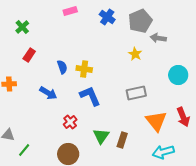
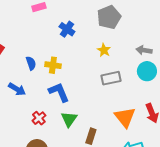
blue cross: (107, 17) -> (67, 29), moved
gray arrow: (158, 38) -> (144, 50), moved
gray rectangle: (136, 93) -> (111, 78), moved
green triangle: (101, 136) -> (69, 119), moved

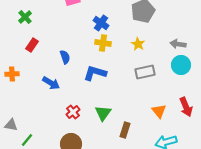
yellow cross: (53, 65) -> (103, 43), moved
blue L-shape: (59, 92) -> (95, 73), moved, turned -50
orange triangle: (125, 117) -> (159, 111), size x0.7

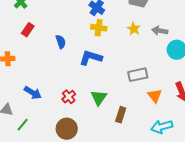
gray arrow: (178, 44) -> (160, 31), moved
gray rectangle: (145, 72) -> (138, 75), moved
blue arrow: (51, 83) -> (33, 93), moved

